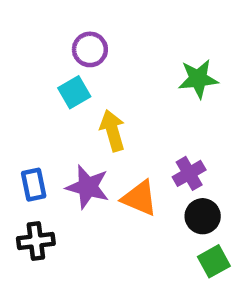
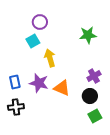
purple cross: (189, 173) -> (94, 76), moved

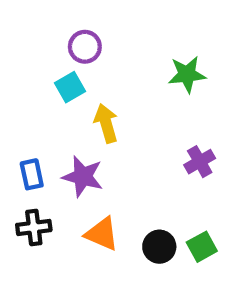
orange triangle: (62, 88) -> (102, 234), moved
black circle: (90, 96) -> (159, 247), moved

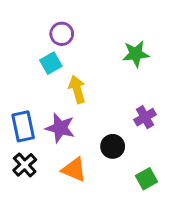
blue rectangle: (32, 174) -> (23, 126), size x1.4
black cross: (34, 228) -> (25, 165), turned -35
black circle: (159, 247) -> (113, 146), moved

